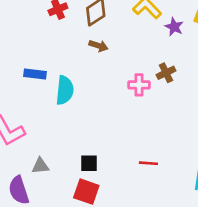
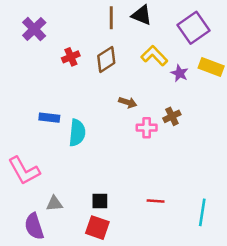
brown arrow: (98, 46) -> (128, 102), moved

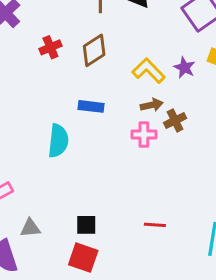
yellow L-shape: (154, 56) -> (149, 71), moved
brown arrow: (128, 102) -> (152, 105), moved, turned -30
blue rectangle: (49, 118) -> (91, 106), moved

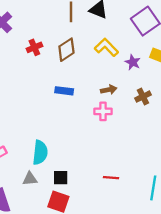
yellow L-shape: (149, 71) -> (106, 47), moved
brown cross: (175, 121) -> (143, 97), moved
cyan semicircle: (58, 141) -> (40, 153), moved
gray triangle: (30, 228) -> (30, 179), moved

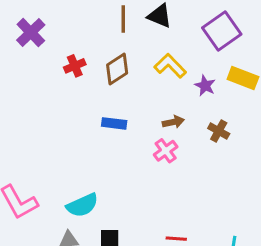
brown cross: (143, 97) -> (219, 131), turned -35
pink cross: (103, 111) -> (166, 151), turned -36
cyan semicircle: (40, 153) -> (82, 205), turned 60

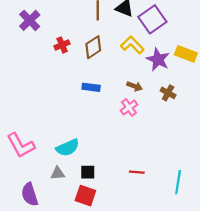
purple square: (222, 31) -> (152, 19), moved
purple star: (205, 86) -> (158, 59), size x1.5
brown arrow: (173, 122) -> (135, 86), turned 32

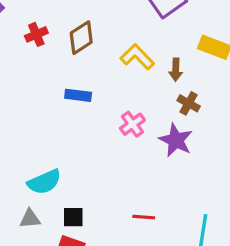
yellow L-shape: (132, 45) -> (137, 57), moved
purple star: (158, 59) -> (176, 140), moved
brown arrow: (135, 86) -> (176, 70), moved, turned 72

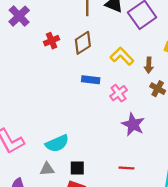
blue rectangle: (78, 95) -> (91, 80), moved
pink cross: (132, 124) -> (119, 93), moved
purple star: (176, 140) -> (133, 124), moved

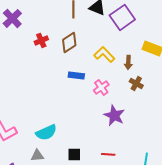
black square: (77, 168) -> (74, 154), moved

